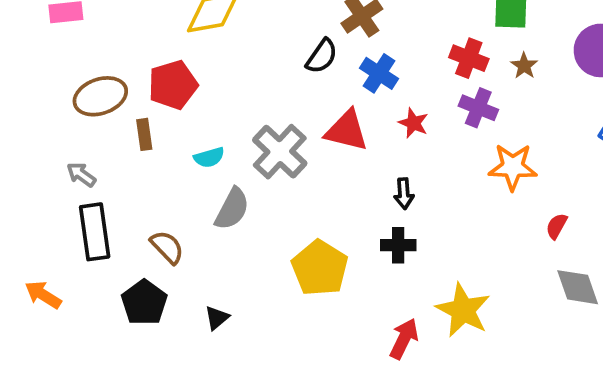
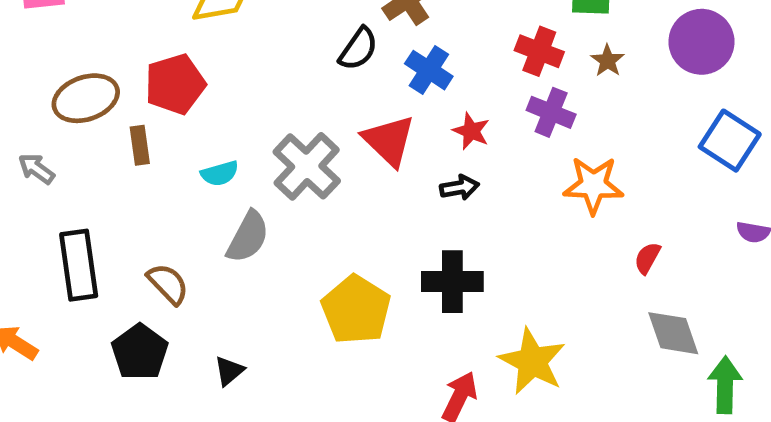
red triangle: (347, 131) -> (389, 141), turned 30
gray arrow: (81, 175) -> (36, 169), moved
black arrow: (404, 194) -> (459, 188), moved, turned -96
black cross: (398, 245) -> (452, 282), size x1.4

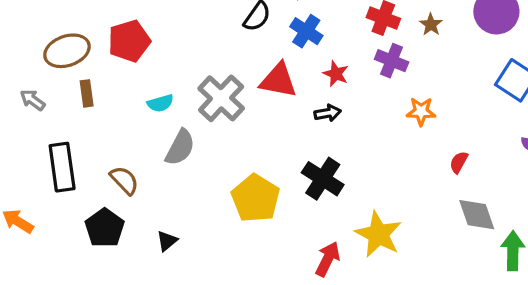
red triangle: (389, 141) -> (278, 80), turned -33
brown rectangle: (140, 145) -> (87, 93), moved
orange star: (593, 185) -> (421, 111), size x0.7
black cross: (452, 282) -> (323, 179), turned 33

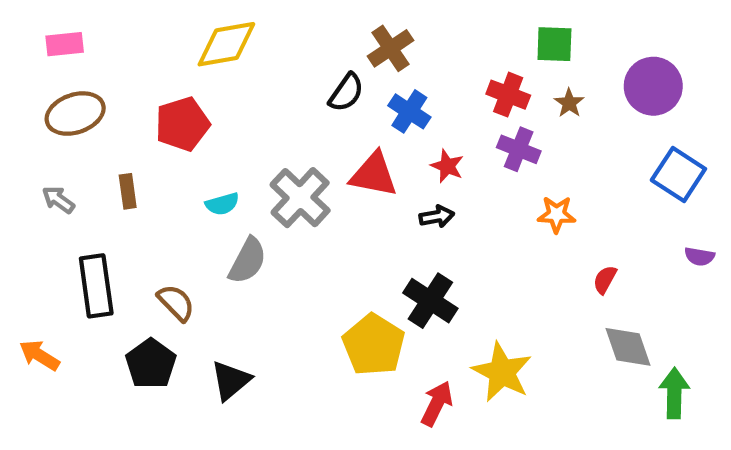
brown ellipse: (67, 51) -> (75, 114), moved
yellow pentagon: (255, 198) -> (374, 345), moved
black triangle: (167, 241) -> (231, 380), size x1.5

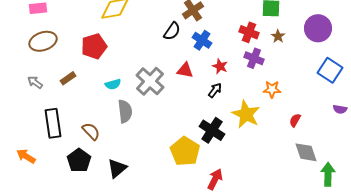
red triangle: (374, 174) -> (185, 70), size x0.7
brown rectangle: (128, 191) -> (68, 78), turned 63
black arrow: (437, 217) -> (215, 90), turned -42
gray semicircle: (248, 261) -> (125, 111), turned -35
yellow star: (502, 372) -> (246, 114), moved

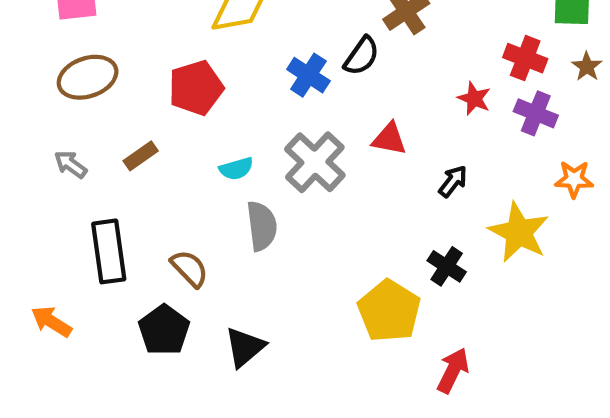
blue cross: (202, 40) -> (308, 75), moved
red star: (220, 66) -> (474, 98), moved
black cross: (212, 130) -> (447, 266), size x0.7

